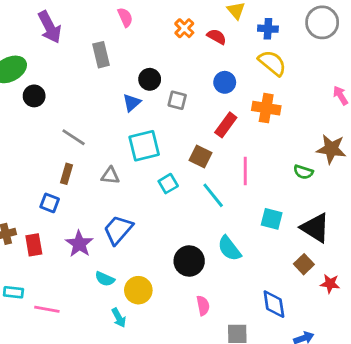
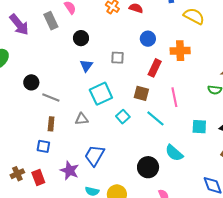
gray rectangle: (101, 55) -> (51, 21), moved
yellow semicircle: (272, 63) -> (194, 16), moved
black circle: (150, 79) -> (81, 38), moved
black circle: (34, 96) -> (31, 82), moved

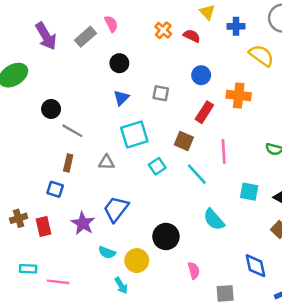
gray rectangle: (51, 21) -> (85, 37), turned 66
black circle: (148, 167) -> (166, 237), moved

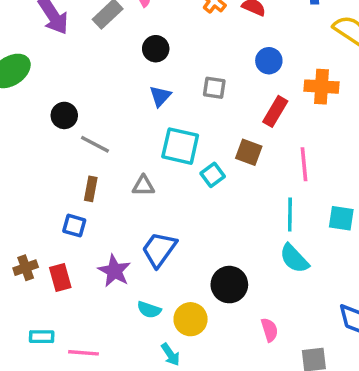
cyan square: (134, 135) -> (180, 146), turned 32
cyan square: (157, 166) -> (213, 175), moved
cyan line: (197, 174) -> (290, 214), moved, turned 45

